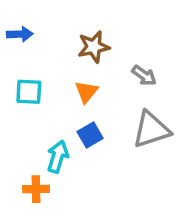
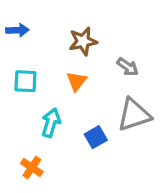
blue square: (90, 135) -> (96, 137), moved
cyan arrow: (58, 157) -> (51, 123), moved
orange cross: (36, 189) -> (32, 167), turned 35

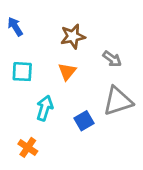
blue arrow: (17, 30) -> (15, 27), turned -120

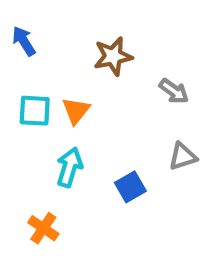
orange triangle: (67, 72) -> (76, 111), moved
gray triangle: (118, 101) -> (183, 156), size x0.6

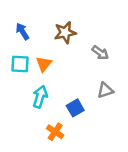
blue arrow: (24, 41) -> (22, 31), moved
orange cross: (43, 228) -> (55, 132), moved

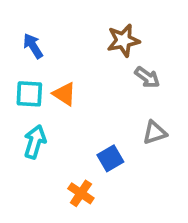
brown star: (65, 33) -> (123, 40), moved
orange triangle: (44, 64) -> (64, 94), turned -36
cyan arrow: (40, 97) -> (35, 142), moved

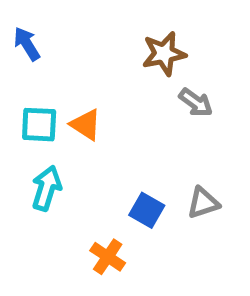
blue arrow: (33, 46) -> (27, 44), moved
gray triangle: (155, 133) -> (203, 203), moved
blue square: (110, 158) -> (147, 210), turned -30

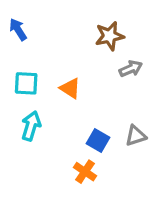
gray arrow: (196, 103) -> (131, 69), turned -60
orange triangle: (86, 125) -> (70, 88), moved
orange cross: (108, 257) -> (85, 172), moved

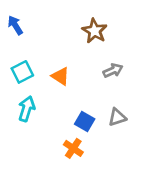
brown star: (110, 36) -> (95, 31), turned -30
gray arrow: (131, 69) -> (113, 71), moved
cyan square: (26, 83) -> (22, 72), turned -30

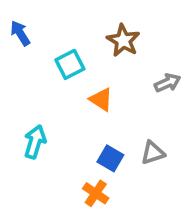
gray arrow: (113, 71) -> (167, 83), moved
cyan square: (22, 72) -> (70, 64), moved
orange triangle: (61, 76) -> (101, 99), moved

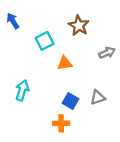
orange triangle: (101, 99) -> (65, 63), turned -42
orange cross: (96, 193) -> (61, 123), turned -35

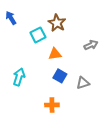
brown star: (79, 26) -> (57, 23), moved
blue square: (70, 101) -> (60, 76), moved

